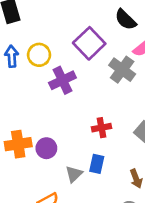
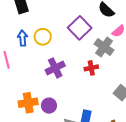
purple cross: (62, 80) -> (55, 68), moved
red cross: (102, 128) -> (91, 68), moved

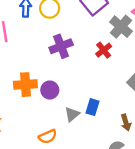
red cross: (91, 68) -> (104, 50), turned -32

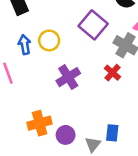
purple circle: (50, 90) -> (66, 135), moved

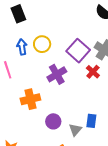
purple square: (93, 25) -> (78, 51), moved
orange cross: (40, 123) -> (30, 99), moved

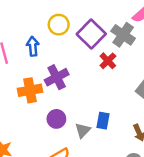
yellow circle: (42, 44) -> (59, 25), moved
blue arrow: (22, 47) -> (33, 46), moved
purple cross: (57, 74) -> (57, 77), moved

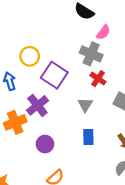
purple square: (91, 34) -> (54, 75), moved
red cross: (108, 61) -> (98, 79), moved
gray triangle: (83, 130) -> (85, 105), moved

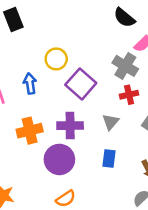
red cross: (98, 79) -> (129, 95), turned 35
purple cross: (37, 105) -> (70, 126), moved, turned 30
purple circle: (45, 144) -> (59, 159), size x1.5

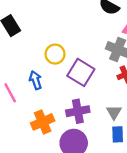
gray triangle: (111, 122) -> (114, 112), moved

